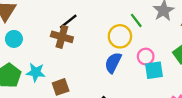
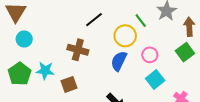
black line: (68, 22) -> (94, 20), moved
brown cross: (62, 37) -> (78, 50), moved
cyan square: (154, 70) -> (155, 80), moved, turned -30

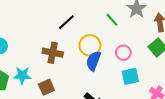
yellow circle: (125, 36) -> (90, 45), moved
cyan square: (155, 80) -> (130, 76), turned 30

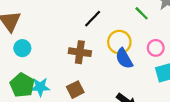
blue semicircle: (93, 61) -> (124, 58), turned -48
cyan star: (22, 75) -> (40, 87), moved

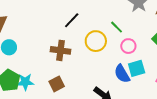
green line: (142, 13) -> (117, 27), moved
blue semicircle: (124, 58) -> (122, 74), moved

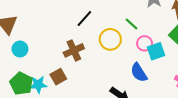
brown cross: (61, 50) -> (74, 50), turned -30
cyan square: (137, 68) -> (156, 51), moved
brown square: (57, 84) -> (58, 77), moved

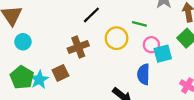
green line: (131, 24) -> (139, 24), turned -32
blue semicircle: (139, 73) -> (144, 74), turned 30
cyan star: (38, 85) -> (39, 80), turned -30

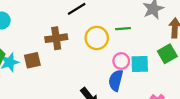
green line: (139, 24) -> (123, 29), turned -32
pink circle: (151, 45) -> (121, 61), moved

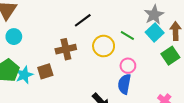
green line: (123, 29) -> (127, 35), turned 40
cyan square: (140, 64) -> (155, 33), moved, turned -36

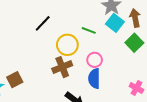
brown cross: (66, 49) -> (62, 67), moved

